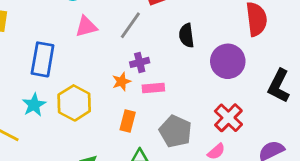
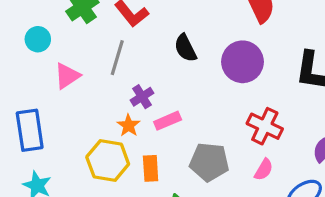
yellow hexagon: (74, 103) -> (108, 160), moved

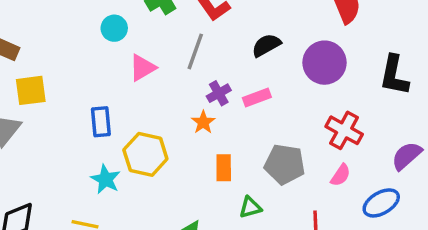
black semicircle: (185, 48) -> (266, 45), turned 84
pink rectangle: (168, 121) -> (257, 97), moved
blue rectangle: (30, 130) -> (101, 122), size x0.7
yellow hexagon: (108, 160) -> (145, 154), moved

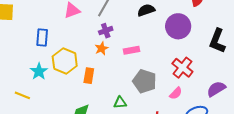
purple cross: (219, 93) -> (106, 31), moved
pink rectangle: (257, 97) -> (131, 50), moved
orange rectangle: (224, 168) -> (89, 76), moved

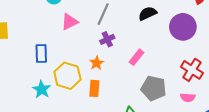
orange star: (102, 48) -> (97, 63), moved
pink rectangle: (131, 50) -> (137, 57), turned -35
pink semicircle: (176, 93) -> (188, 98), turned 56

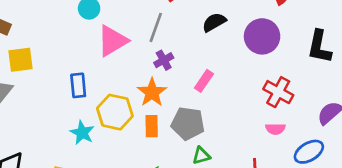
pink triangle: (70, 22) -> (112, 41), size x1.4
orange star: (97, 63) -> (152, 92), size x1.5
gray pentagon: (154, 88) -> (188, 123), moved

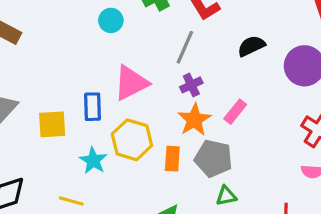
pink triangle: (112, 41) -> (131, 83), moved
yellow square: (21, 60) -> (52, 124), moved
orange star: (152, 92) -> (194, 120), moved

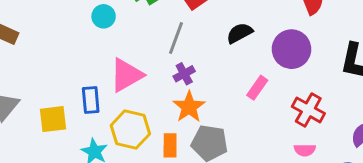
pink rectangle: (235, 112) -> (257, 88), moved

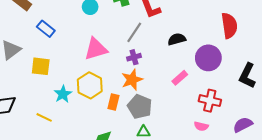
blue rectangle: (91, 100) -> (46, 29), moved, turned -60
red cross: (308, 110) -> (210, 101), turned -30

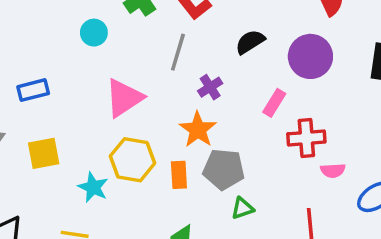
blue rectangle: (46, 29) -> (33, 90), turned -36
purple cross: (134, 57) -> (210, 87), moved
red cross: (210, 101) -> (306, 138), moved

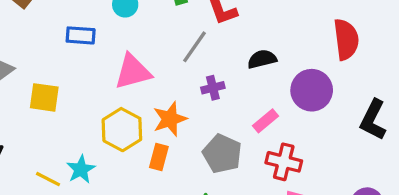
blue rectangle: (33, 90) -> (81, 35), moved
orange star: (198, 130) -> (170, 119), moved
gray pentagon: (224, 169) -> (222, 154), moved
cyan star: (93, 187) -> (81, 169), moved

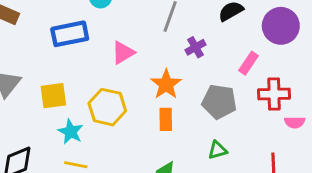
blue rectangle: (81, 35) -> (70, 34), size x1.4
pink triangle: (133, 72) -> (123, 53), size x0.7
yellow hexagon: (122, 130) -> (107, 107), moved
cyan star: (81, 169) -> (71, 132), moved

